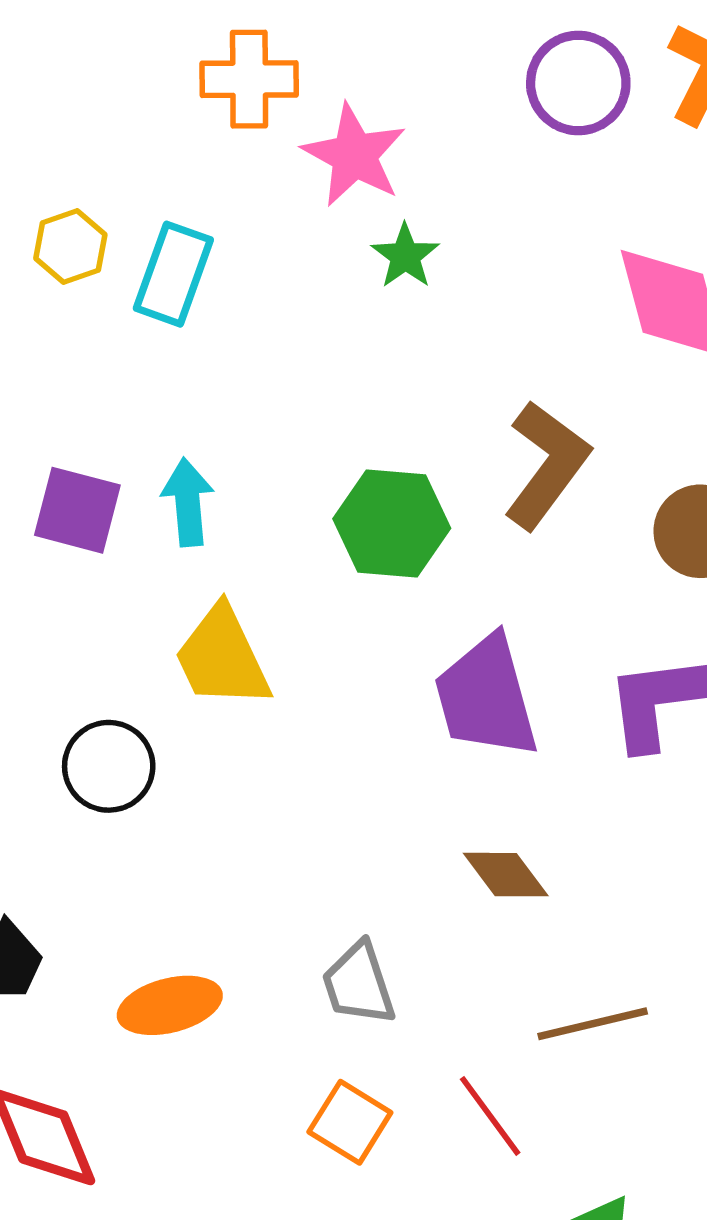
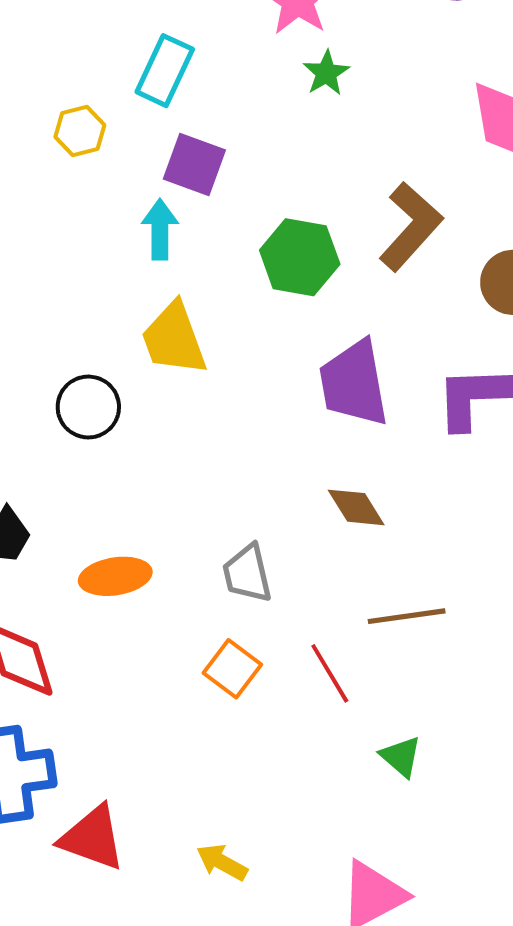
yellow hexagon: (70, 247) -> (80, 131), moved
purple square: (77, 510) -> (194, 165), moved

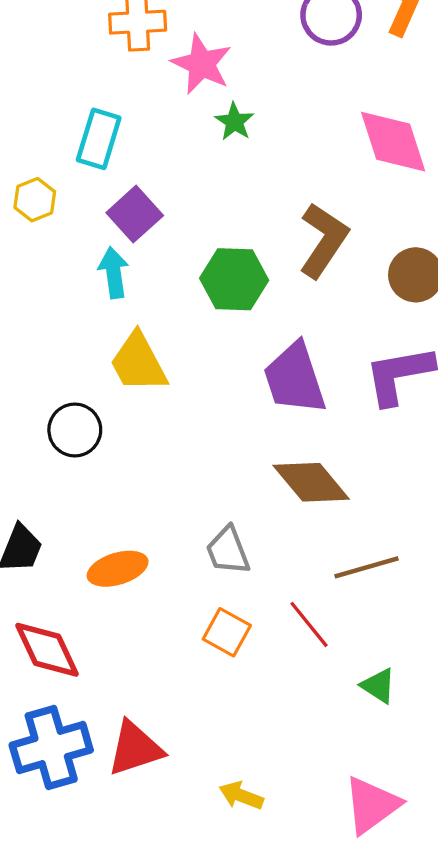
purple square: (194, 165) -> (135, 214), turned 36
brown diamond: (356, 507) -> (311, 482), size x1.5
red triangle: (92, 838) -> (135, 748), moved, turned -30

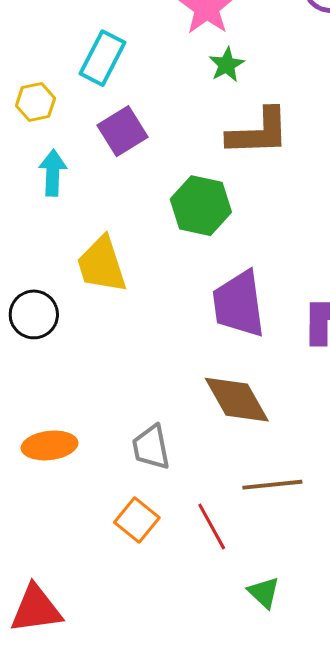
brown L-shape: (323, 240) -> (258, 132), moved, turned 44
cyan arrow: (114, 273) -> (53, 173), moved

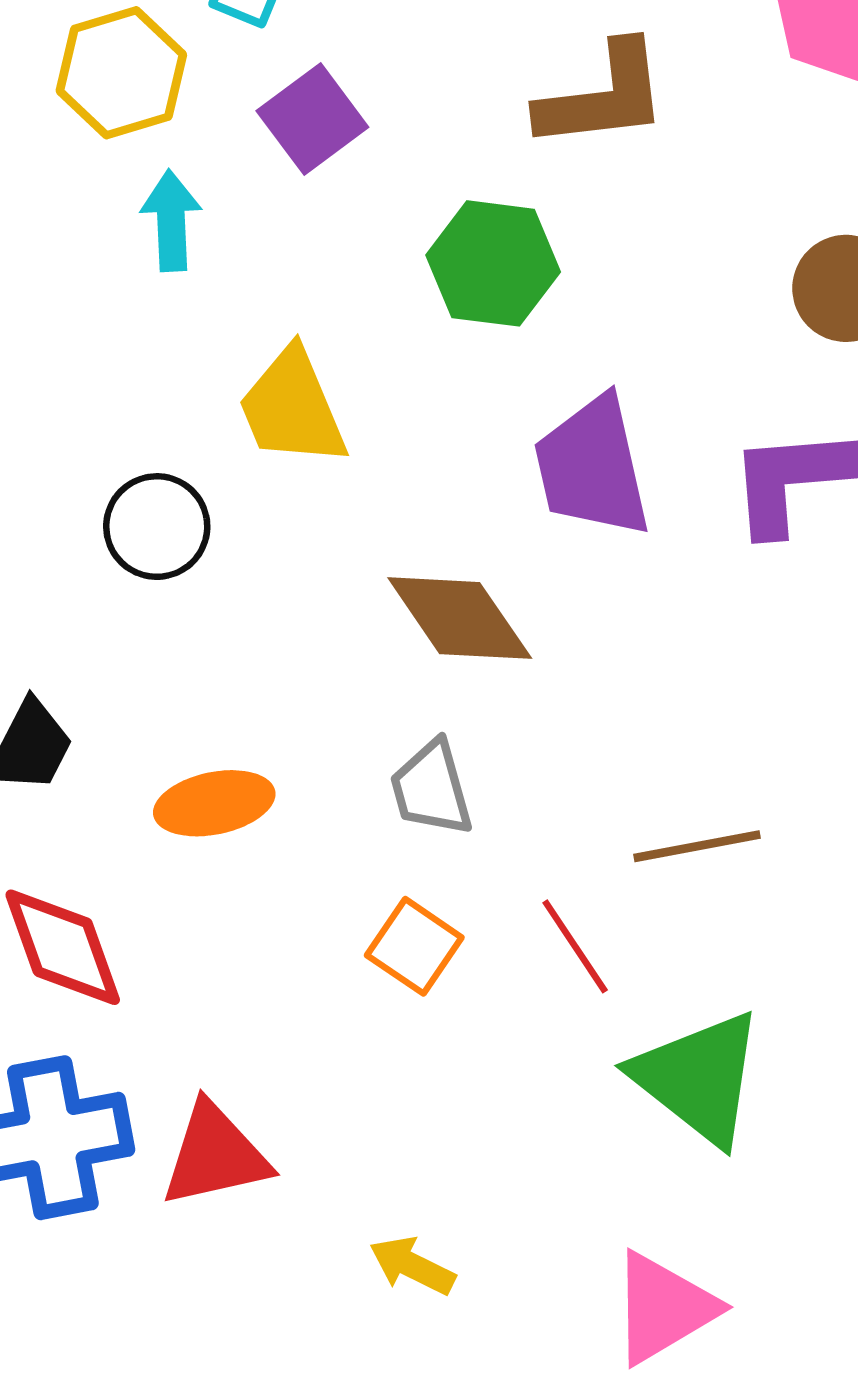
yellow hexagon: (35, 102) -> (121, 73), size x1.5
brown diamond: (237, 400) -> (460, 618), moved
green triangle: (264, 592) -> (698, 1078), size x2.0

